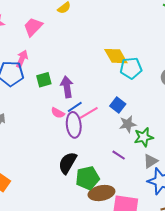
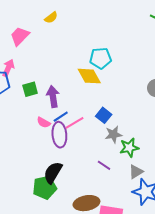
yellow diamond: (116, 56) -> (89, 76), moved
cyan pentagon: (131, 68) -> (100, 58), moved
green pentagon: (88, 178) -> (45, 187), moved

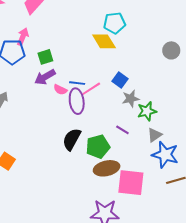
purple arrow: (53, 97) -> (45, 77), moved, turned -110
blue line: (61, 117) -> (77, 83), turned 42
green pentagon: (45, 187) -> (98, 147), moved

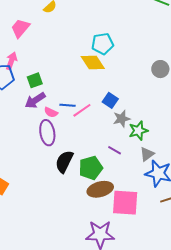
purple ellipse: (77, 101) -> (47, 133), moved

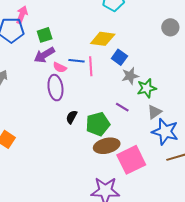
yellow diamond: (93, 62) -> (103, 39), moved, turned -50
pink line: (82, 110) -> (91, 66), turned -60
black semicircle: (64, 162) -> (72, 117), size x0.6
pink square: (125, 203) -> (131, 160), turned -32

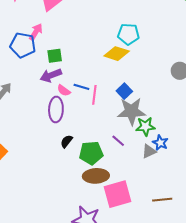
yellow diamond: (103, 39) -> (117, 54), moved
gray star: (130, 76) -> (131, 111), size x1.6
blue star: (165, 132) -> (160, 143), moved, size x0.6

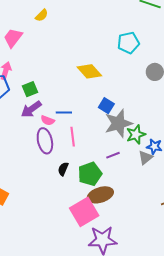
cyan pentagon: (128, 34) -> (128, 43), moved
yellow diamond: (117, 54) -> (89, 71), turned 45
pink line: (94, 95) -> (73, 137), moved
purple line: (118, 141) -> (113, 155), turned -48
pink square: (118, 194) -> (84, 212), moved

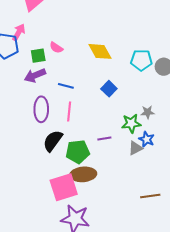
cyan pentagon: (128, 43) -> (141, 60), moved
pink semicircle: (48, 120) -> (56, 48), moved
gray star: (118, 123) -> (148, 112), moved, size x0.5
black semicircle: (63, 169) -> (53, 141), size x1.6

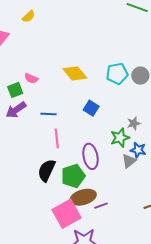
purple ellipse: (41, 109) -> (90, 156), moved
purple line: (104, 139) -> (101, 206), moved

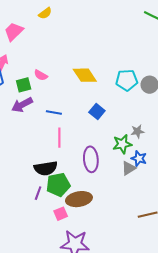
black semicircle: (47, 170) -> (46, 168), turned -130
green pentagon: (73, 176) -> (58, 185), moved
purple line: (101, 206) -> (38, 193), moved, turned -56
pink square: (67, 214) -> (61, 214), size x0.5

